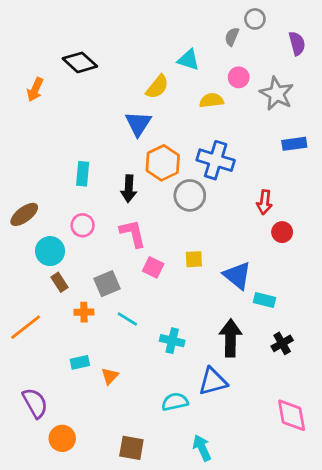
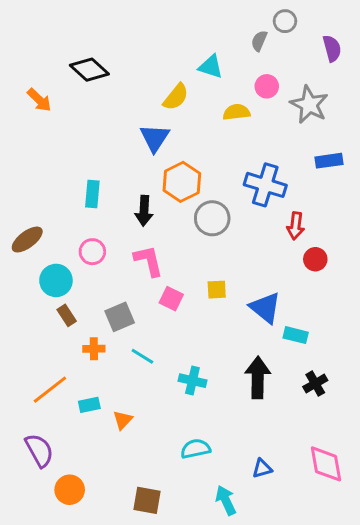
orange arrow: (35, 90) -> (39, 100), turned -70
blue cross: (216, 160) -> (265, 185), moved
orange line: (26, 327) -> (50, 390), moved
blue triangle: (213, 381) -> (262, 469), moved, size x0.6

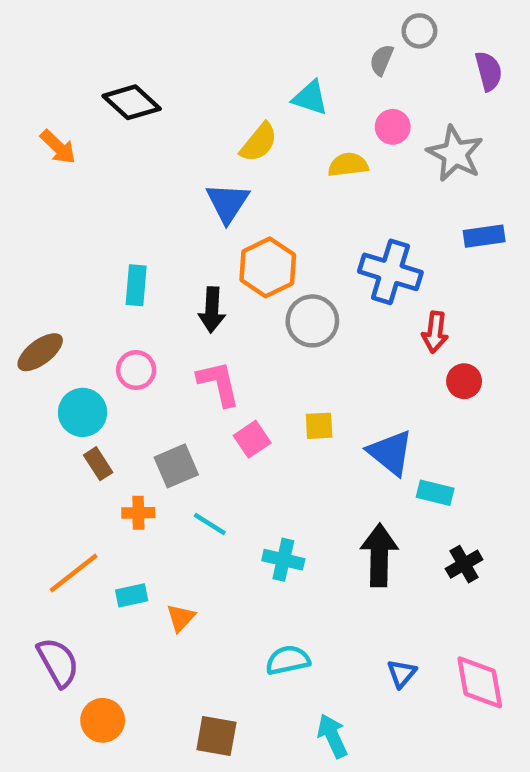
pink square: (171, 299) -> (252, 439), turned 30
blue triangle: (262, 469) -> (402, 673), moved, turned -35

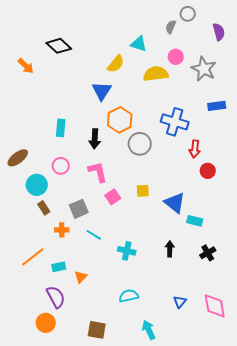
yellow semicircle: (348, 165) -> (156, 74), size x1.4
black arrow: (379, 555) -> (170, 249), size x0.6
purple semicircle: (58, 662) -> (56, 297), moved

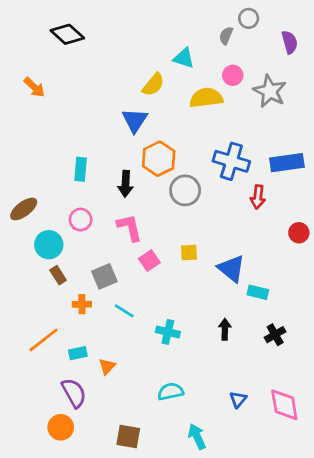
black diamond: (59, 46) -> (67, 34), moved
blue rectangle: (217, 106) -> (287, 163), moved, size x1.4
red circle: (208, 171) -> (299, 233), moved

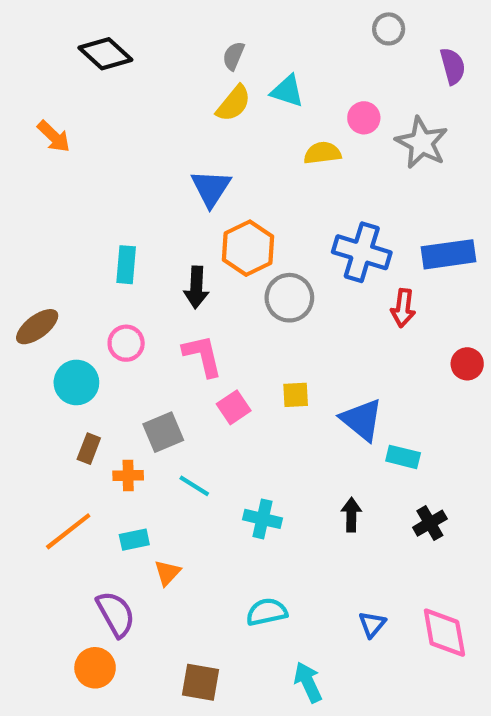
gray semicircle: (226, 36) -> (234, 56), moved
yellow semicircle: (153, 85) -> (234, 103), moved
yellow semicircle: (206, 98) -> (322, 153), size x0.7
brown rectangle: (58, 275) -> (89, 449), moved, turned 54
cyan rectangle: (78, 353) -> (134, 540), moved

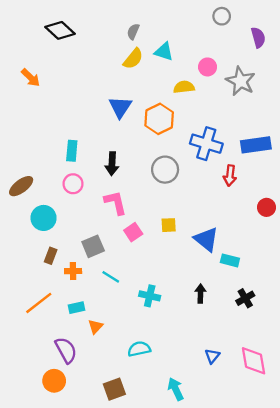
orange hexagon: (248, 248) -> (159, 119), moved
pink circle: (126, 343) -> (73, 184), moved
cyan semicircle: (267, 612) -> (139, 349), moved
brown square: (200, 682) -> (114, 389), turned -30

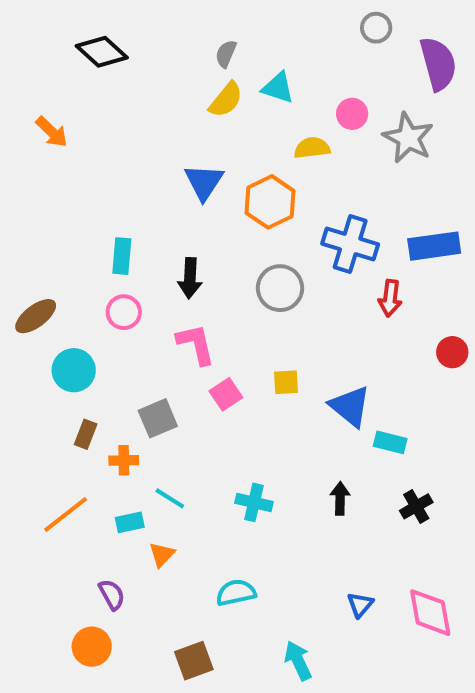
purple semicircle: (258, 37) -> (438, 64), size x1.5
cyan line: (111, 277) -> (170, 498), moved
purple semicircle: (66, 350) -> (112, 595), size x0.7

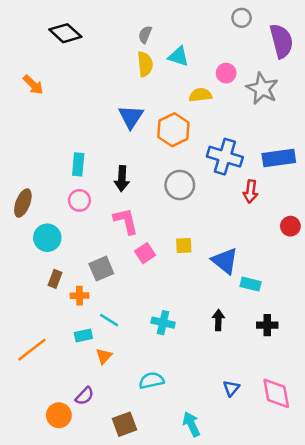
yellow semicircle: (226, 100) -> (145, 64), turned -45
brown ellipse: (36, 316) -> (23, 203), turned -32
black cross: (416, 506) -> (267, 325), turned 30
orange line: (66, 514) -> (32, 350), moved
purple semicircle: (112, 595) -> (85, 396), moved, turned 72

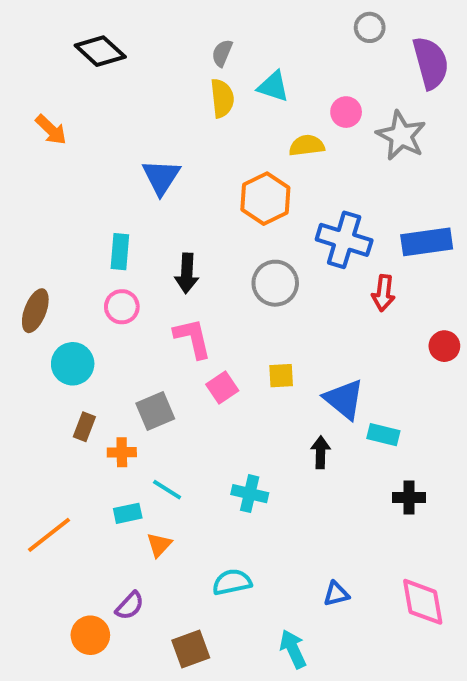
blue triangle: (131, 117) -> (161, 177), moved
black arrow: (218, 320) -> (320, 452), moved
blue triangle: (231, 388) -> (336, 594), moved, turned 36

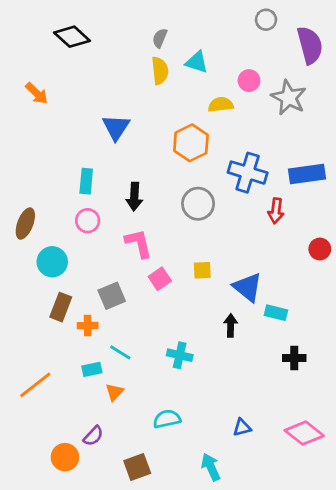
brown rectangle: (84, 427) -> (61, 307), size x1.4
pink diamond: (423, 602) -> (304, 433), turned -42

